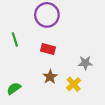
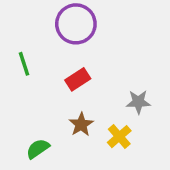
red rectangle: (48, 49) -> (78, 79), turned -48
green semicircle: (14, 88) -> (38, 149), moved

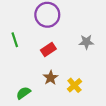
gray star: (138, 102) -> (86, 42), moved

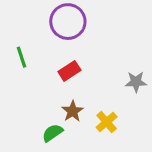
gray star: (86, 42) -> (136, 82), moved
green semicircle: (23, 93) -> (52, 133), moved

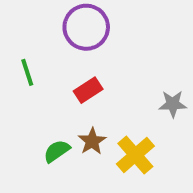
yellow cross: (107, 122) -> (135, 155), size x1.4
green semicircle: (52, 133) -> (57, 151), moved

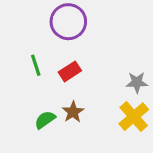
green line: (27, 72) -> (36, 65), moved
yellow cross: (135, 155) -> (134, 117), moved

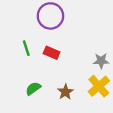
red rectangle: (70, 71) -> (52, 53), turned 56
brown star: (73, 112) -> (65, 92), moved

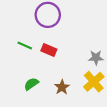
green line: (26, 48) -> (25, 46), turned -48

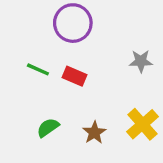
gray star: (96, 58) -> (141, 61), moved

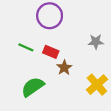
green semicircle: (48, 128) -> (33, 87), size x1.5
brown star: (94, 133) -> (64, 68), moved

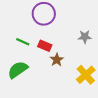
green semicircle: (33, 87) -> (18, 70), moved

